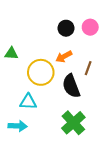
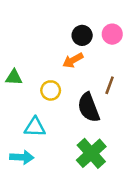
green triangle: (11, 53) -> (14, 77), moved
orange arrow: (64, 57) -> (73, 60), moved
yellow circle: (41, 72) -> (51, 90), size x0.6

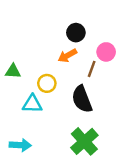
pink circle: (112, 34) -> (106, 52), moved
brown line: (110, 85) -> (92, 69), moved
cyan triangle: (35, 127) -> (32, 104), moved

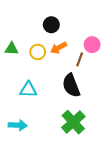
black circle: (76, 33) -> (51, 25), moved
green triangle: (13, 71) -> (12, 49), moved
yellow circle: (47, 83) -> (38, 52), moved

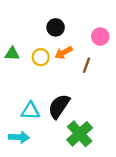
pink circle: (92, 45) -> (100, 37), moved
black semicircle: (71, 85) -> (59, 106), moved, turned 55
cyan triangle: (28, 90) -> (30, 111), moved

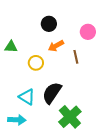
yellow circle: (41, 57) -> (36, 63), moved
brown line: (86, 65) -> (76, 57), turned -32
cyan triangle: (30, 111) -> (27, 97), turned 30

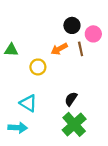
black circle: (49, 24) -> (72, 25), moved
brown line: (76, 57) -> (81, 49), moved
black semicircle: (52, 93) -> (71, 99), moved, size x0.6

